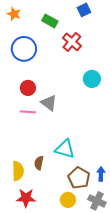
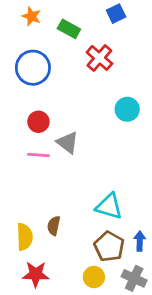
orange star: (14, 14) -> (32, 16), moved
cyan triangle: (65, 149) -> (109, 206), moved

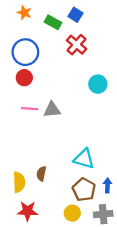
blue square: (116, 14) -> (75, 15), moved, turned -32
red circle: (38, 122) -> (24, 78), moved
gray triangle: (68, 143) -> (52, 110), turned -42
pink line: (38, 155) -> (30, 109), moved
gray cross: (134, 278) -> (103, 214), turned -30

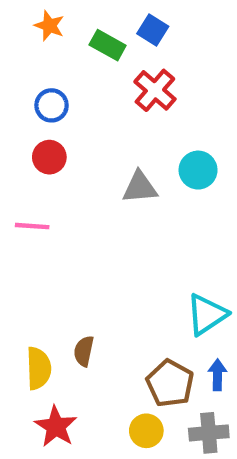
blue circle: (25, 52) -> (52, 105), size x0.6
pink line: (30, 109) -> (32, 226), moved
gray triangle: (52, 110) -> (140, 187), moved
cyan triangle: (84, 159) -> (207, 314), moved, turned -50
red star: (27, 211) -> (56, 426), turned 30

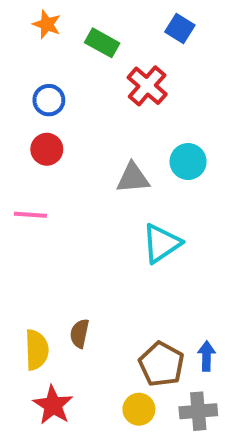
blue square: (153, 30) -> (180, 28), moved
cyan triangle: (207, 314) -> (161, 243), moved

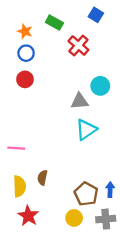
orange star: (47, 24) -> (25, 31), moved
gray triangle: (133, 178) -> (80, 101), moved
pink line: (30, 215) -> (16, 148), moved

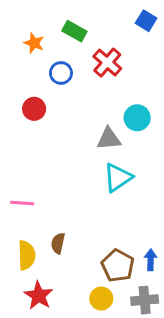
blue square: (96, 15) -> (146, 21), moved
blue circle: (26, 53) -> (61, 73), moved

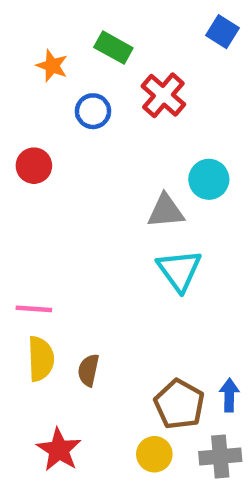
red circle: (34, 109) -> (34, 166), moved
cyan triangle: (118, 178) -> (179, 270), turned -32
yellow semicircle: (27, 255) -> (41, 359), moved

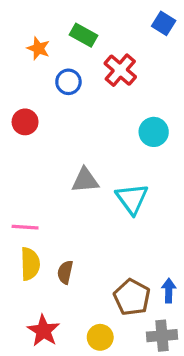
gray triangle: (166, 211) -> (85, 180), moved
yellow circle: (154, 454) -> (100, 337), moved

